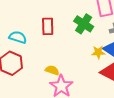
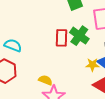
red rectangle: (48, 26) -> (61, 38), moved

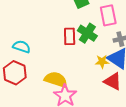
yellow semicircle: (45, 80) -> (56, 80), size x1.6

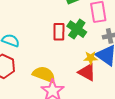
red triangle: (113, 81) -> (87, 72), moved

